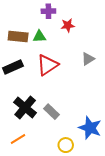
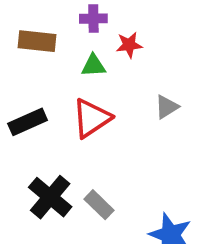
brown rectangle: (18, 37) -> (37, 41), moved
green triangle: (39, 37) -> (93, 66), moved

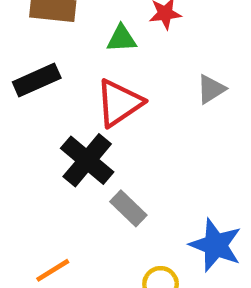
black rectangle: (28, 122) -> (37, 80), moved
black cross: (50, 197) -> (87, 160), moved

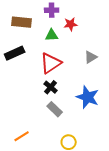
black cross: (87, 160) -> (51, 87), moved, size x0.6
blue star: (216, 245) -> (88, 97), moved

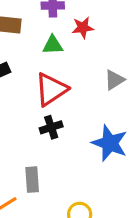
black cross: (51, 87) -> (51, 127), turned 32
gray rectangle: (55, 109) -> (32, 180), moved, turned 42

